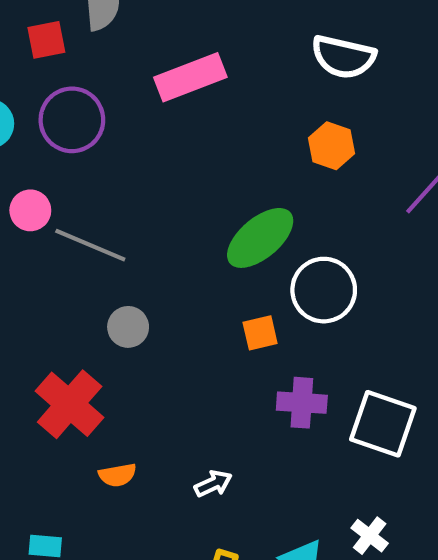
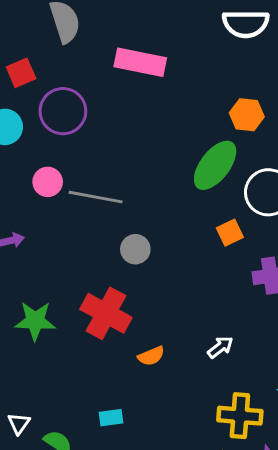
red square: (46, 40) -> (21, 73), moved
pink rectangle: (190, 77) -> (140, 62), turned 45
orange hexagon: (332, 146) -> (247, 115), moved

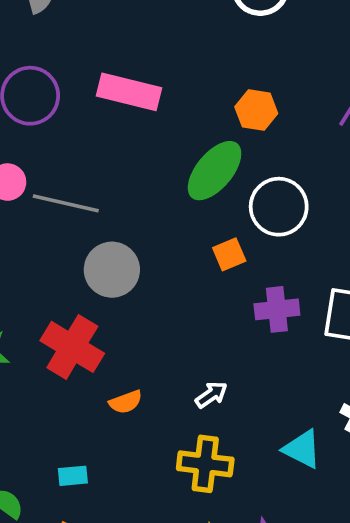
pink rectangle: (140, 62) -> (129, 92), moved
gray circle: (135, 249) -> (112, 270), size x1.5
yellow cross: (240, 416) -> (205, 464), moved

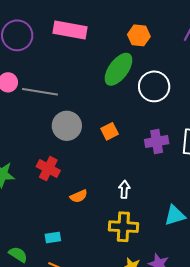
orange square: (229, 254) -> (110, 131), moved
red cross: (72, 347) -> (48, 169), size x0.7
white arrow: (211, 395) -> (124, 189), turned -48
cyan triangle: (302, 449) -> (175, 215), turned -40

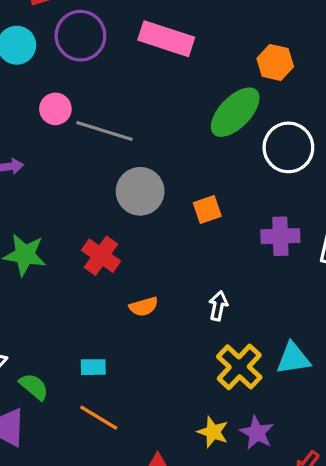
yellow cross: (123, 227) -> (239, 367), moved, turned 32

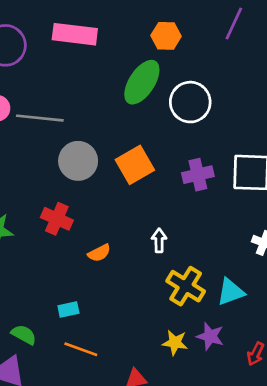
orange square: (207, 210) -> (135, 165), size x1.6
cyan triangle: (293, 358) -> (231, 292), moved

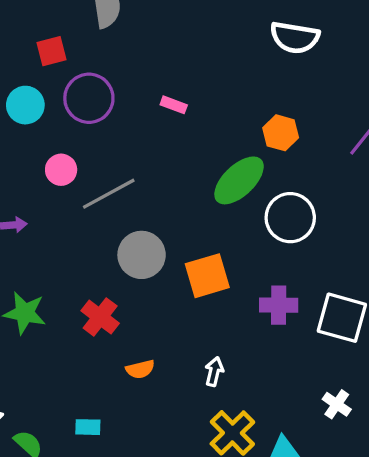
pink rectangle: (75, 34) -> (174, 105), size x0.5
gray line: (40, 118) -> (109, 194), turned -48

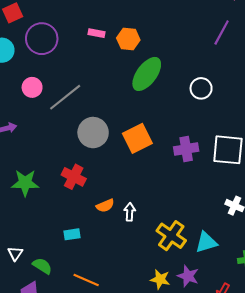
orange hexagon: (281, 133) -> (128, 39), moved
white circle: (290, 218) -> (201, 88), moved, size x0.7
white arrow: (214, 372) -> (130, 212), moved
cyan rectangle: (88, 427) -> (72, 234), moved

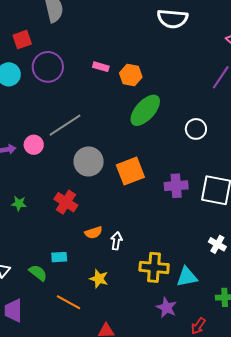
pink circle: (32, 87) -> (34, 145), moved
green star: (25, 183) -> (19, 204), size x0.6
yellow cross: (171, 236) -> (154, 267), turned -36
green semicircle: (42, 266) -> (38, 273), moved
yellow star: (160, 279) -> (99, 279), moved

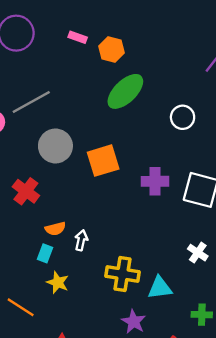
cyan rectangle: (59, 257) -> (45, 253), moved, turned -70

